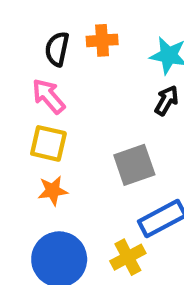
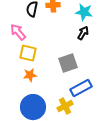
pink arrow: (48, 96) -> (18, 32), moved

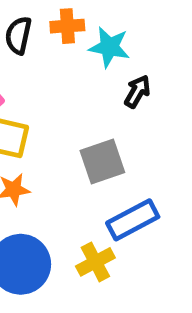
cyan star: (84, 12) -> (109, 47), moved

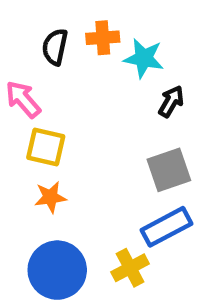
gray square: (102, 161) -> (169, 170), moved

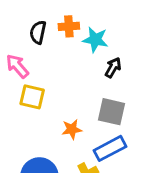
gray square: (169, 170) -> (112, 112), turned 32
orange star: (50, 197) -> (72, 129), moved

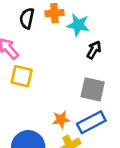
orange star: (72, 129) -> (61, 120), moved

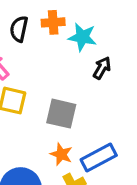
gray square: (93, 89) -> (61, 114), moved
orange star: (61, 120) -> (61, 154), turned 30

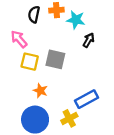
gray square: (61, 114) -> (55, 59), moved
orange star: (61, 154) -> (40, 91), moved

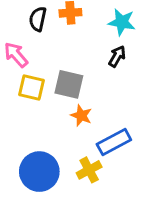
cyan star: (76, 20) -> (122, 22), moved
orange star: (40, 91) -> (81, 115), moved

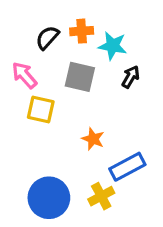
black semicircle: (38, 19) -> (47, 38), turned 30
cyan star: (122, 22) -> (113, 46), moved
gray square: (69, 84) -> (80, 77), moved

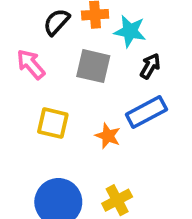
yellow square: (41, 109) -> (53, 123), moved
blue rectangle: (127, 167) -> (146, 112), moved

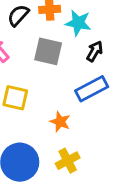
orange star: (108, 136) -> (60, 122), moved

